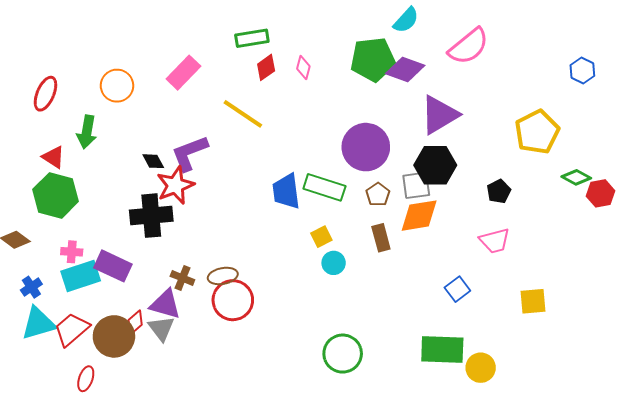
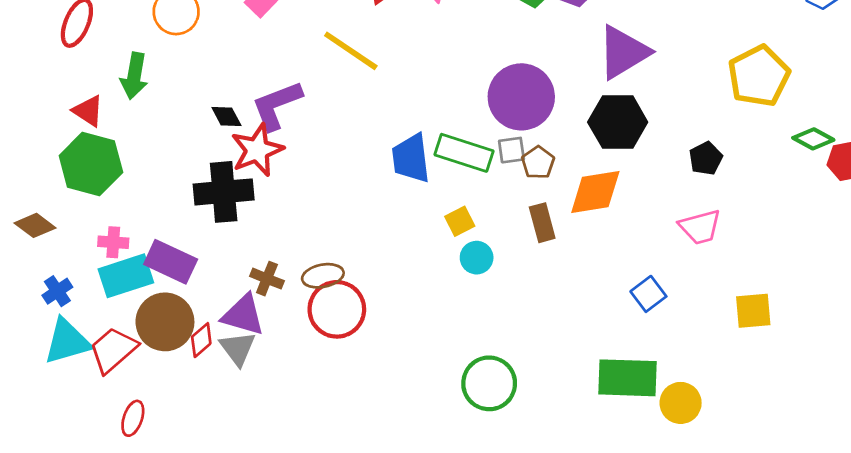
gray square: (416, 185) -> (511, 150), moved, size x0.7
brown circle: (114, 336) -> (165, 322), moved

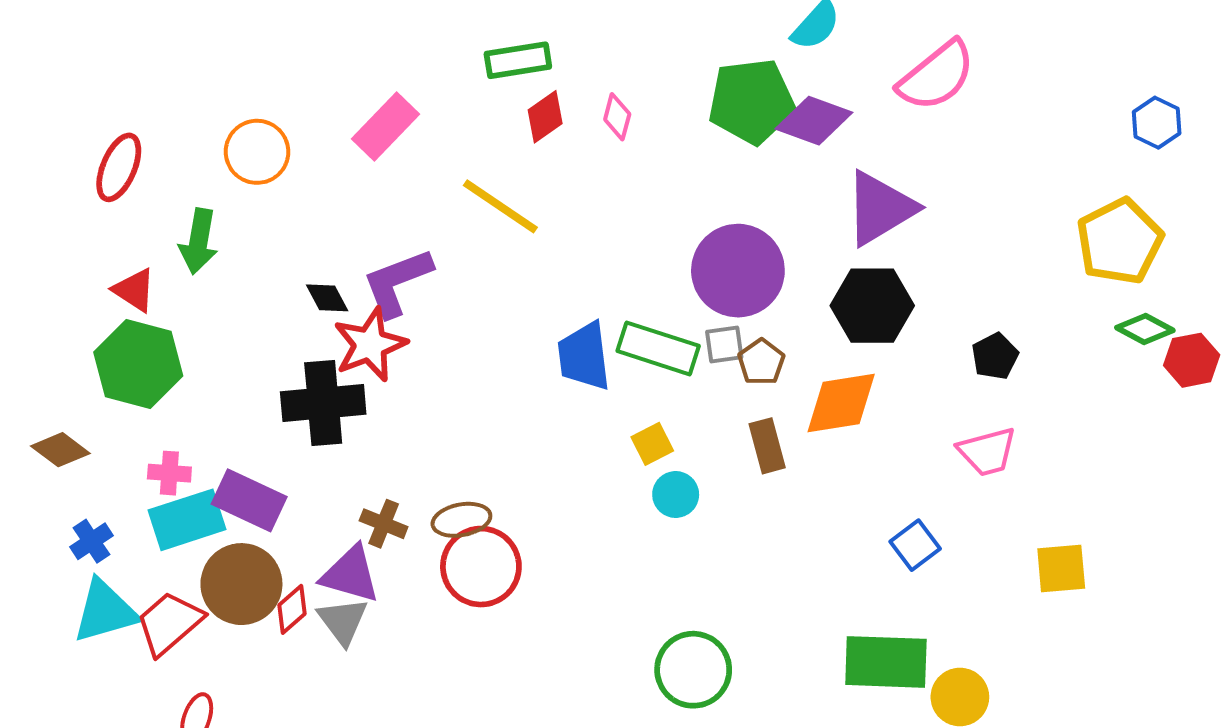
yellow pentagon: (759, 76) -> (1120, 241), moved

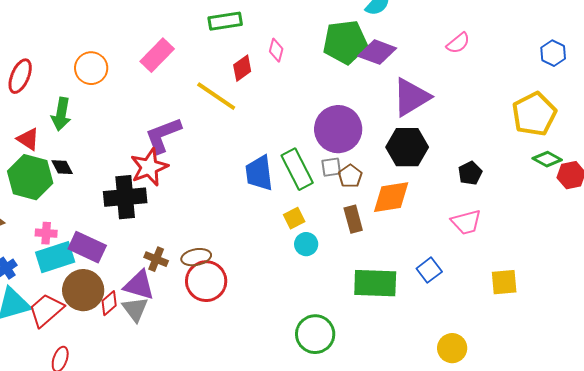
pink semicircle: (937, 76) -> (458, 43), moved, size x0.6
red diamond: (545, 117) -> (242, 68), moved
black diamond: (327, 298) -> (62, 167), moved
green rectangle: (658, 348) -> (297, 169), turned 45
green rectangle: (886, 662) -> (375, 283), moved

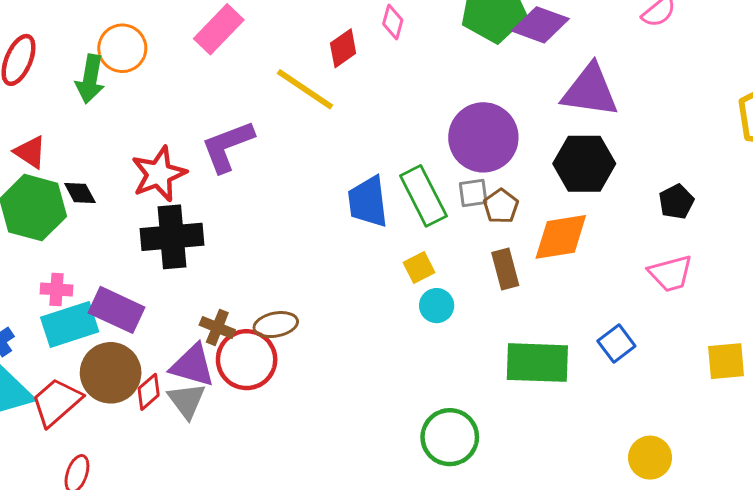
purple triangle: (411, 97) -> (590, 91), turned 39
green arrow: (61, 114) -> (90, 79), moved
red star: (149, 167) -> (159, 174), moved
red circle: (206, 281) -> (247, 360), moved

